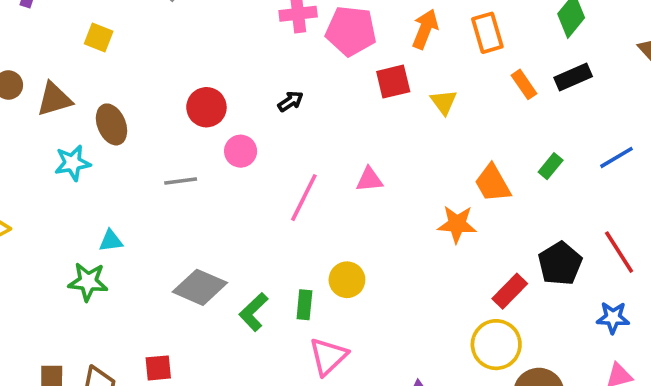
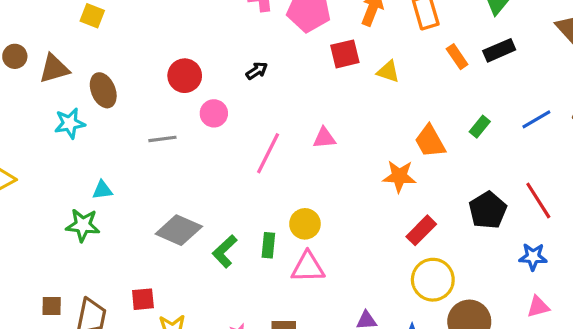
yellow triangle: (444, 102) -> (388, 72), turned -35
red rectangle: (510, 291) -> (421, 230), moved
pink triangle: (328, 356) -> (308, 267), moved, turned 42

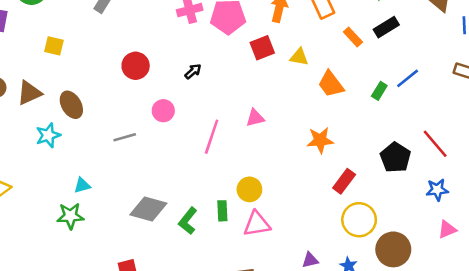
red circle: (185, 76) -> (136, 66), moved
blue line: (536, 119) -> (408, 78), moved
orange trapezoid: (430, 141) -> (331, 84), moved

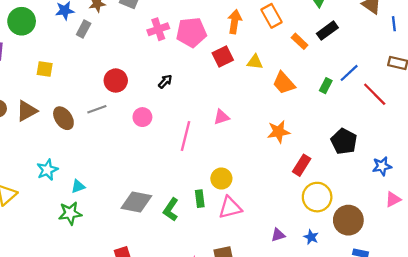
cyan star: (48, 135) -> (47, 170), moved
gray line: (125, 137) -> (97, 109), moved
red line: (435, 144) -> (375, 94), moved

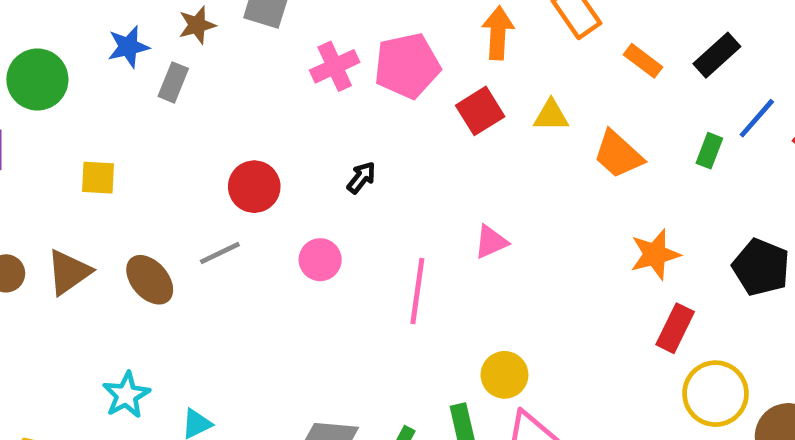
black rectangle: (327, 31) -> (717, 55), moved
orange star: (278, 132) -> (655, 254), moved

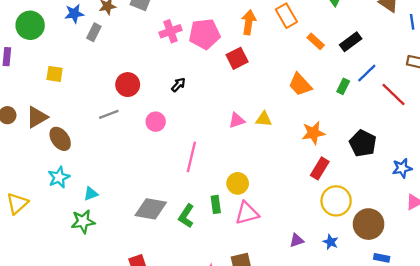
yellow triangle: (551, 115) -> (264, 119), moved
brown ellipse: (150, 280) -> (60, 139), moved
pink line: (417, 291) -> (191, 157), moved

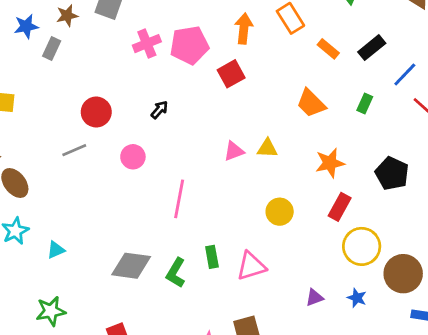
blue line: (367, 73) -> (405, 74), moved
yellow circle: (238, 183) -> (280, 212), moved
green star: (83, 221) -> (51, 311), moved

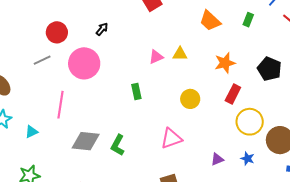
pink circle: (133, 157) -> (84, 63), size x1.8
pink line: (179, 199) -> (60, 105), moved
green rectangle: (212, 257) -> (136, 91), moved

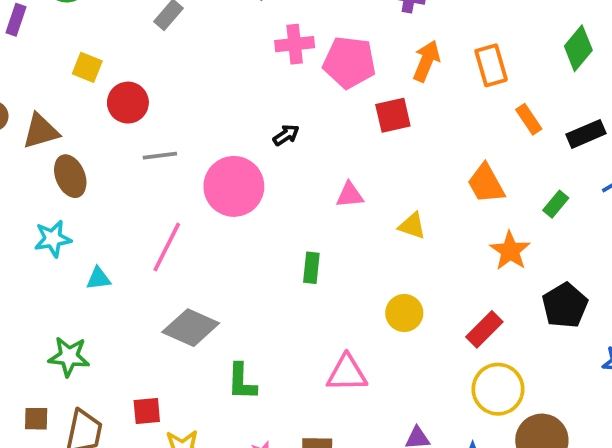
red circle: (57, 32) -> (128, 103), moved
pink triangle: (156, 57) -> (350, 195), moved
orange star: (225, 63) -> (510, 251), moved, turned 30
green L-shape: (118, 145) -> (242, 382), moved, turned -45

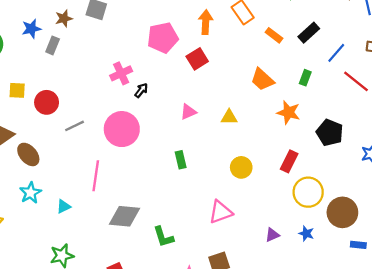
pink cross: (295, 44) -> (121, 73), moved

